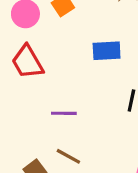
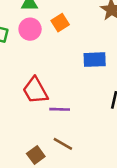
red trapezoid: (27, 62) -> (35, 90), moved

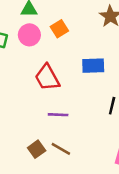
red trapezoid: (35, 90) -> (47, 78), moved
brown square: (36, 155) -> (37, 149), moved

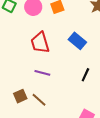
blue rectangle: (93, 66) -> (77, 41), turned 30

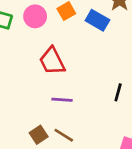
blue rectangle: (77, 41) -> (97, 20), moved

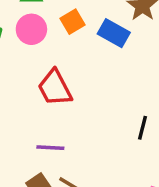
purple line: (62, 100) -> (50, 148), moved

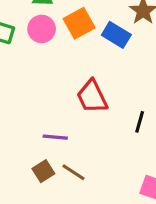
orange square: (72, 22) -> (79, 23), size x1.4
red trapezoid: (55, 88) -> (92, 97), moved

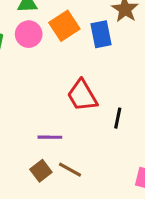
blue rectangle: (116, 35) -> (101, 34), turned 52
black line: (140, 122) -> (118, 118), moved

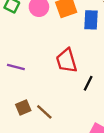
purple line: (50, 137) -> (16, 67), moved

